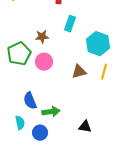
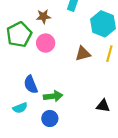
cyan semicircle: (20, 123) -> (20, 108), turned 80
black triangle: (85, 127) -> (103, 106), moved
blue circle: (40, 133) -> (50, 118), moved

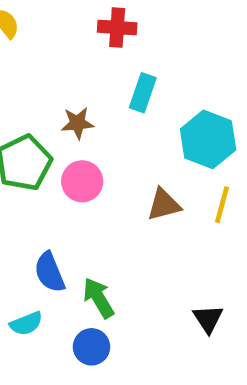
green arrow: (53, 96) -> (98, 298), turned -114
black triangle: (103, 106) -> (208, 319), turned 48

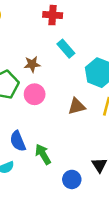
cyan rectangle: (143, 93) -> (66, 49), turned -60
blue circle: (91, 347) -> (72, 179), moved

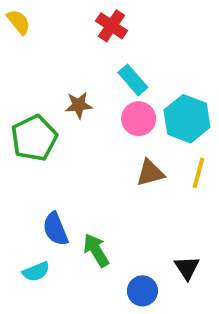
red cross: (53, 15) -> (112, 26), turned 30
pink circle: (35, 94) -> (139, 119), moved

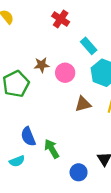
cyan rectangle: (133, 80) -> (89, 46), moved
pink circle: (139, 119) -> (65, 73), moved

